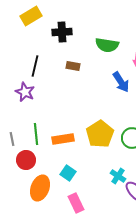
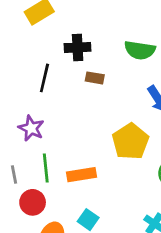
black cross: (62, 32) -> (78, 47), moved
purple star: (25, 92) -> (31, 128), moved
yellow pentagon: (100, 134) -> (130, 141), moved

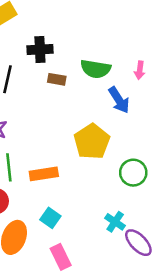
green semicircle: (140, 50) -> (96, 69), moved

